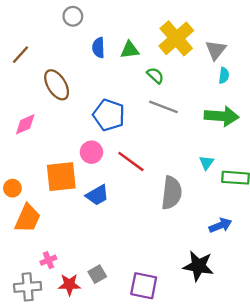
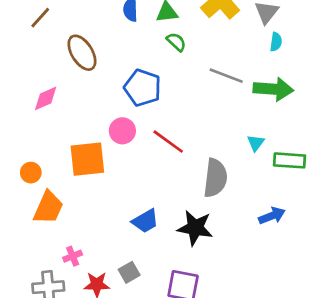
green semicircle: (155, 75) -> (176, 42), moved
gray line: (163, 107) -> (226, 76), moved
blue trapezoid: (97, 195) -> (145, 221), moved
black star: (198, 266) -> (195, 228), moved

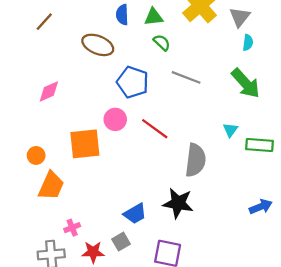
brown ellipse: (82, 53) -> (98, 45), moved, turned -36
gray line: (226, 76) -> (186, 77), moved
green arrow: (273, 89) -> (246, 83), turned 44
blue arrow: (272, 216) -> (261, 207), moved
blue trapezoid: (145, 221) -> (135, 214), moved

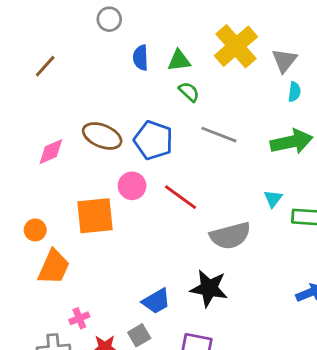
brown ellipse: (98, 45) -> (102, 136), moved
green arrow: (246, 83) -> (292, 142), turned -60
gray semicircle: (196, 160) -> (230, 236), turned 68

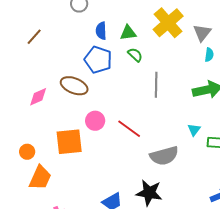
gray line: (219, 135) -> (156, 85), turned 70
blue pentagon: (153, 140) -> (98, 60), moved

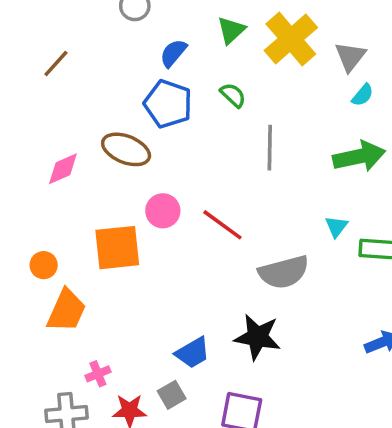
blue semicircle: (101, 31) -> (173, 53), turned 42
green triangle: (128, 33) -> (231, 30), moved, turned -36
cyan semicircle: (209, 55) -> (363, 95), turned 32

